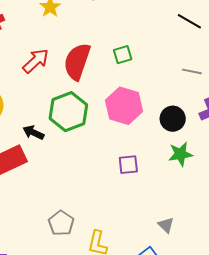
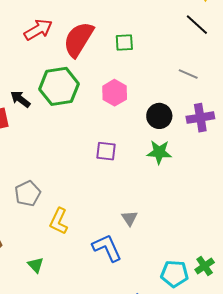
pink hexagon: (124, 106) -> (115, 93), size x0.7

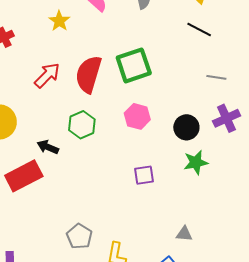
green square: (124, 43) -> (134, 65), size x1.8
gray line: (188, 74) -> (216, 77), moved
green hexagon: (59, 86) -> (82, 125), size x0.7
gray triangle: (130, 218) -> (184, 234), turned -36

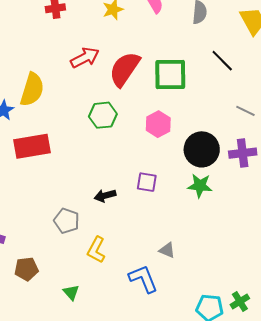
black line: (199, 29) -> (222, 61), moved
black circle: (186, 127) -> (202, 149), size x1.4
black arrow: (48, 147) -> (105, 196), moved, turned -55
gray pentagon: (79, 236) -> (67, 221), turned -30

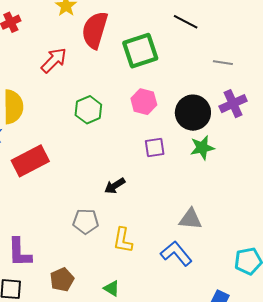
red semicircle: (125, 69) -> (95, 30), moved
purple square: (147, 182) -> (155, 148), moved
gray triangle: (167, 250) -> (190, 219), size x1.4

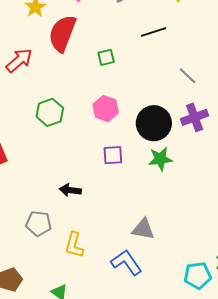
black line: (186, 22) -> (153, 32), turned -50
green square: (140, 51) -> (106, 57), size x0.5
gray line: (223, 63) -> (188, 76), turned 30
black arrow: (115, 186) -> (70, 190), turned 35

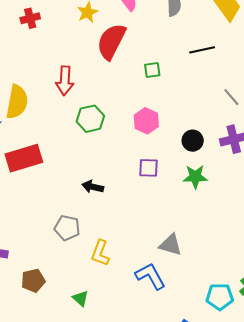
red arrow: (19, 60) -> (65, 81), moved, turned 128
black circle: (154, 123) -> (193, 141), size x0.6
black arrow: (70, 190) -> (93, 187), moved

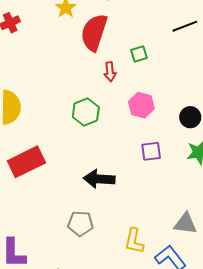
red arrow: (65, 81) -> (110, 72), moved, size x0.7
black arrow: (93, 187) -> (99, 179), size x1.4
yellow L-shape: (100, 253) -> (134, 241), moved

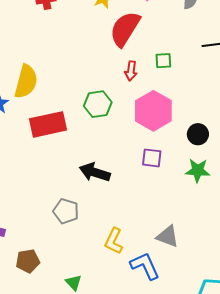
pink hexagon: (141, 105) -> (153, 111), size x1.5
red rectangle: (26, 162) -> (48, 124), moved

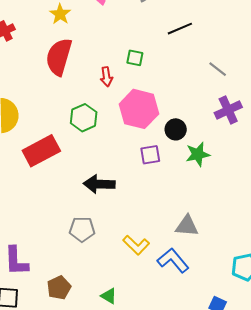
red semicircle: (125, 29) -> (59, 57), moved
green square: (163, 61) -> (135, 58), turned 30
black circle: (198, 134) -> (176, 129), moved
yellow L-shape: (114, 241) -> (136, 245), turned -56

